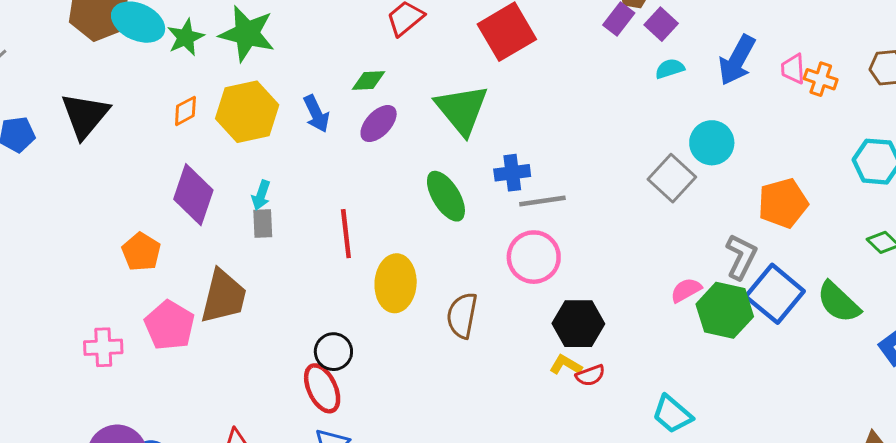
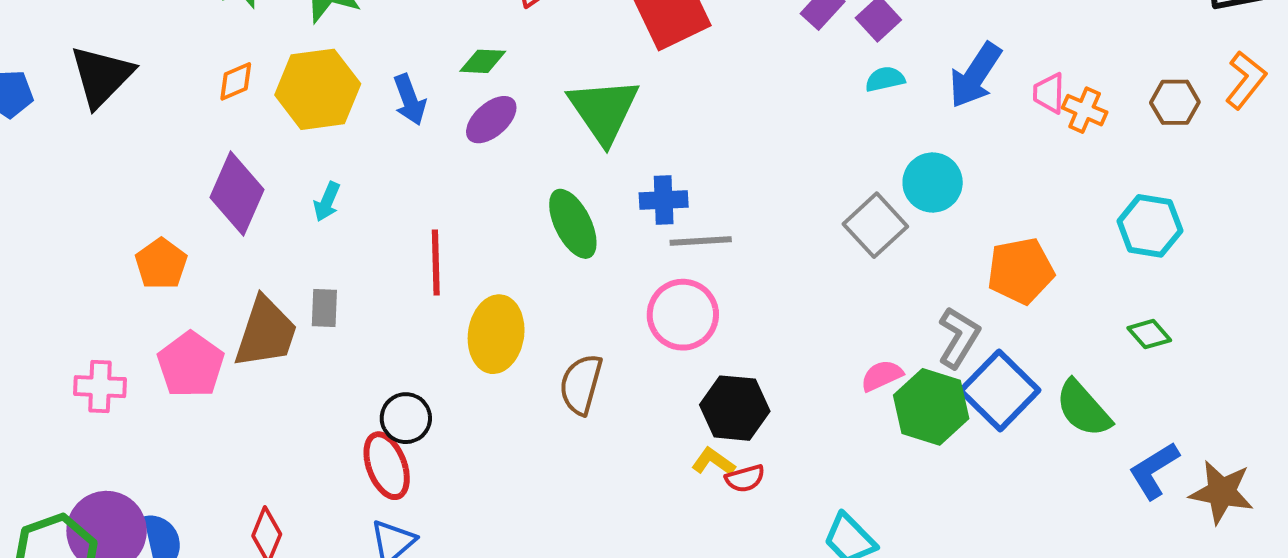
gray rectangle: (263, 224) -> (324, 308), moved

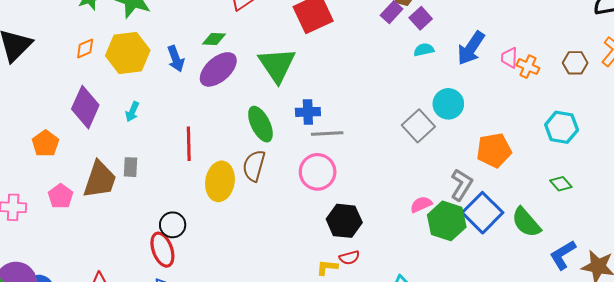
purple ellipse: (491, 120) -> (218, 69), size x1.4
pink pentagon: (191, 365) -> (61, 196), size x0.7
brown semicircle: (581, 384) -> (254, 166), moved
yellow L-shape: (713, 462) -> (327, 267), moved, turned -30

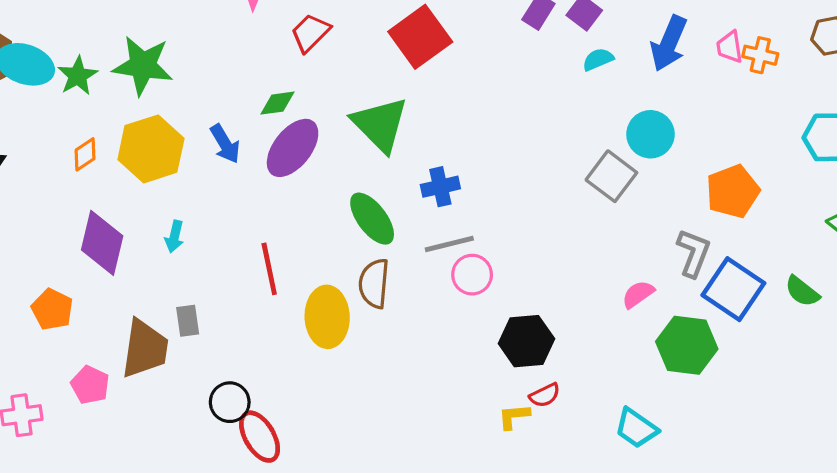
gray line: (327, 133) -> (449, 244), moved
pink circle: (318, 172) -> (472, 275), size x0.7
green hexagon: (447, 221) -> (687, 345), moved
green semicircle: (526, 222) -> (802, 291), size x0.7
black circle: (173, 225) -> (230, 402), moved

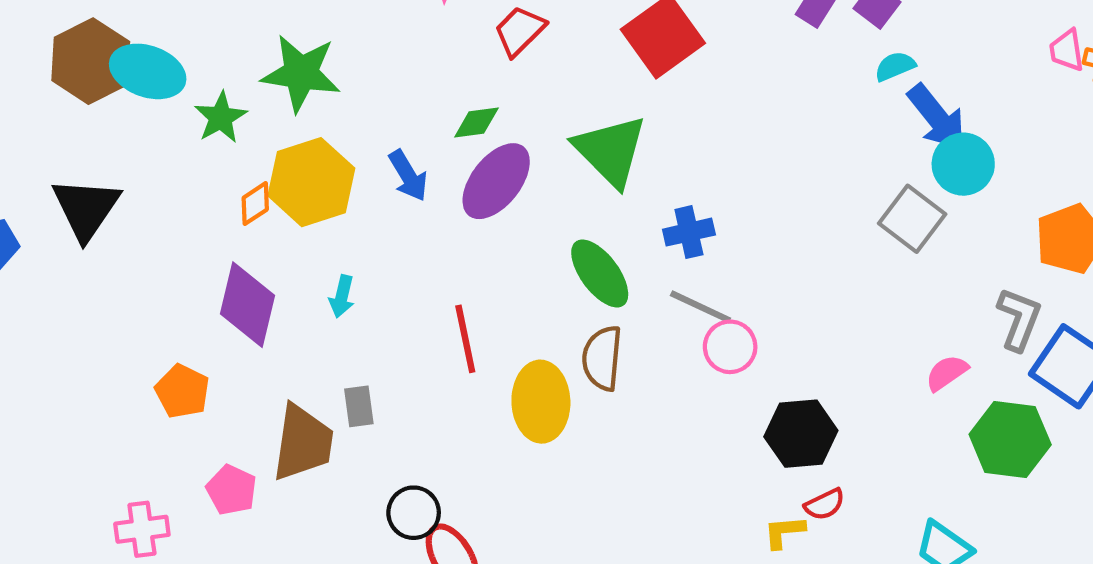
blue arrow: (669, 43) -> (937, 117), moved, turned -62
green star: (78, 76) -> (221, 118), moved
orange diamond: (85, 154) -> (255, 204), moved
gray line: (449, 244) -> (701, 307), turned 39

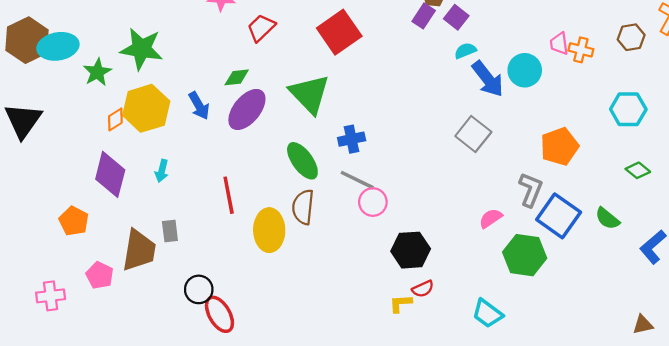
cyan ellipse: (148, 71) -> (58, 46), turned -30
cyan circle: (963, 164) -> (525, 70), moved

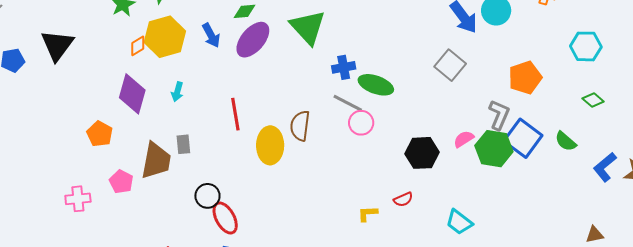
green ellipse: (302, 161) -> (376, 85), moved, turned -36
black hexagon: (411, 250) -> (422, 153), moved
green hexagon: (525, 255) -> (494, 149), moved
yellow L-shape: (401, 303) -> (368, 214), moved

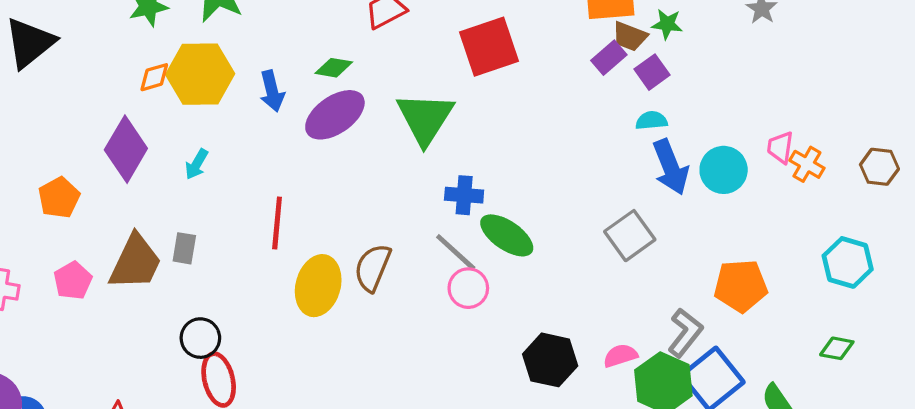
green diamond: (593, 100) -> (837, 348), turned -45

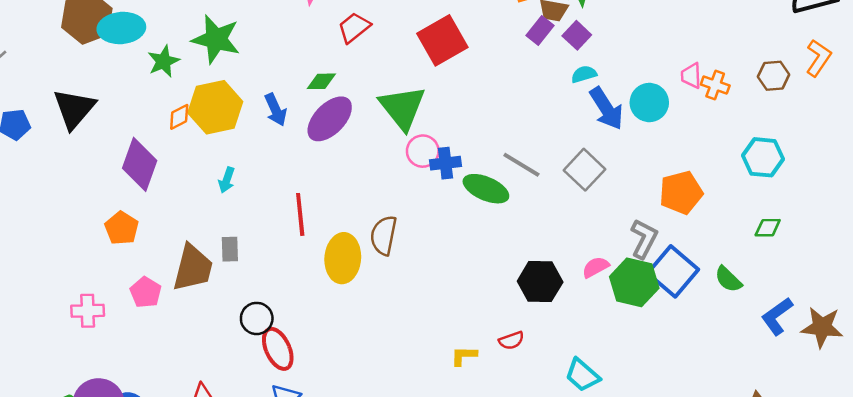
purple diamond: (126, 149) -> (140, 164), moved
gray line: (456, 252) -> (521, 165), moved
pink circle: (468, 288) -> (423, 151), moved

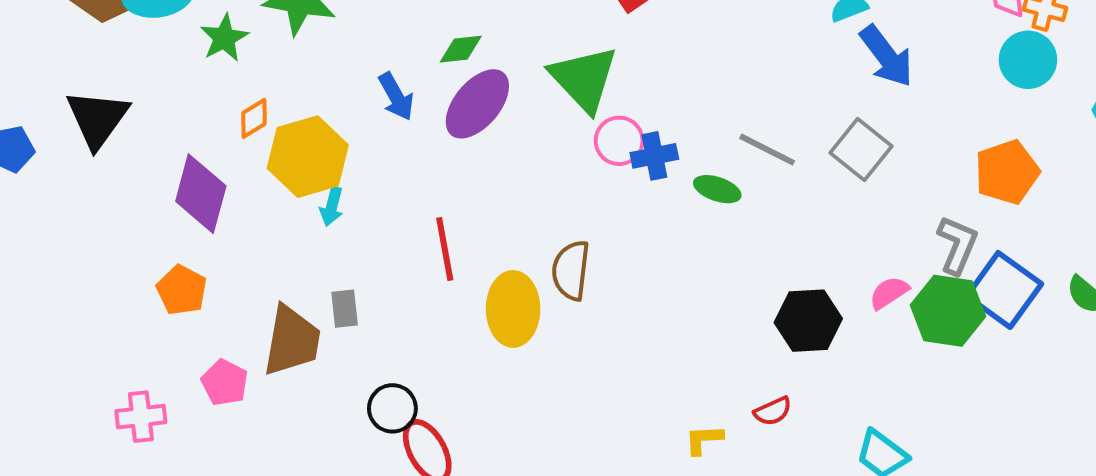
cyan circle: (649, 102) -> (1028, 60), moved
yellow hexagon: (215, 107) -> (308, 157), moved
green ellipse: (486, 189) -> (717, 189), size x0.7

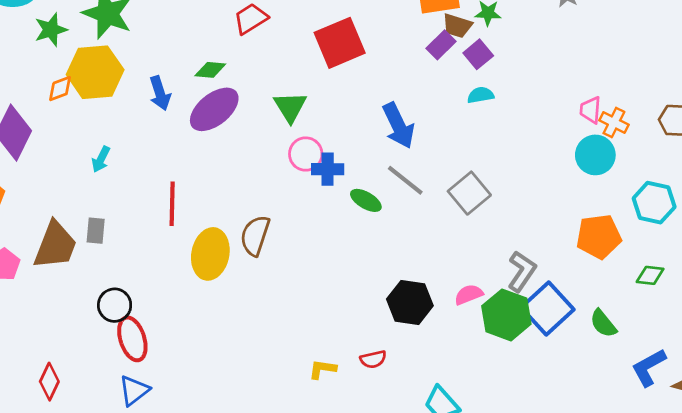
blue arrow: (886, 56) -> (398, 126), moved
green triangle: (584, 79) -> (290, 107), size x0.7
yellow hexagon: (308, 157) -> (95, 72), moved
orange pentagon: (1007, 172) -> (599, 236), moved

